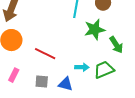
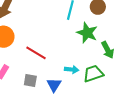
green star: (95, 29) -> (87, 33), turned 30
blue triangle: (66, 84) -> (54, 85), turned 42

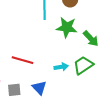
gray square: (30, 80) -> (14, 90), moved
blue triangle: (54, 85) -> (39, 88), moved

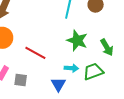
green star: (67, 27) -> (77, 40), moved
blue triangle: (39, 88) -> (58, 84), moved

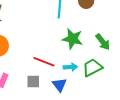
red line: (35, 53) -> (44, 62), moved
gray square: (21, 80) -> (33, 81), moved

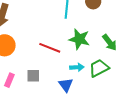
red line: (44, 62) -> (50, 48), moved
gray square: (33, 81) -> (33, 76), moved

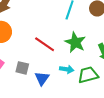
blue triangle: (66, 85) -> (42, 78), moved

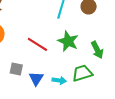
cyan arrow: (67, 69) -> (59, 80), moved

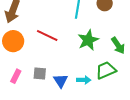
green star: (68, 41) -> (88, 40), turned 30
red line: (37, 44) -> (47, 36), moved

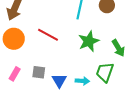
green trapezoid: (106, 70) -> (105, 72), turned -50

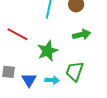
green star: (89, 41) -> (48, 51), moved
green arrow: (118, 48) -> (82, 35), moved, turned -72

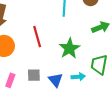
red line: (17, 34) -> (37, 37), turned 55

